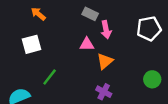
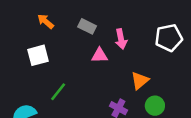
gray rectangle: (90, 14) -> (87, 26), moved
orange triangle: (105, 61) -> (140, 80), moved
green circle: (152, 79) -> (155, 106), moved

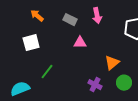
pink arrow: (121, 39) -> (97, 16), moved

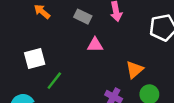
white square: (31, 43) -> (35, 58), moved

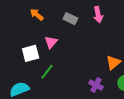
pink triangle: (95, 45) -> (51, 42), moved, turned -48

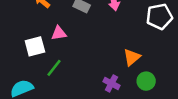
pink triangle: (51, 42) -> (59, 33), turned 40

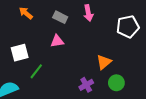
pink triangle: (59, 33) -> (57, 41), moved
purple cross: (111, 83) -> (86, 85), turned 32

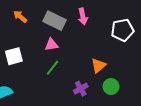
gray rectangle: (60, 17) -> (55, 21), size x1.5
green line: (36, 71) -> (52, 68), moved

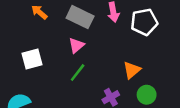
white pentagon: (123, 30) -> (144, 22), moved
pink triangle: (51, 45) -> (76, 45), turned -32

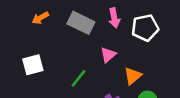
orange arrow: (39, 12) -> (40, 18), turned -70
pink triangle: (76, 45) -> (108, 55), moved

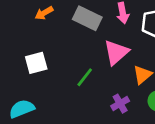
pink triangle: (108, 55) -> (116, 52), size x1.5

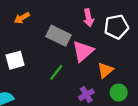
gray rectangle: (87, 18) -> (59, 36), moved

